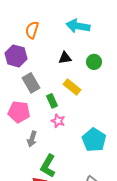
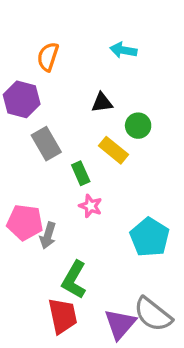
cyan arrow: (78, 26) -> (123, 50), size x0.7
green circle: (94, 62) -> (138, 126), moved
pink pentagon: (19, 112) -> (25, 222), moved

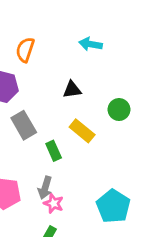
green circle: (138, 126) -> (119, 110), moved
pink star: (91, 206) -> (54, 203), moved
gray arrow: (48, 236) -> (45, 188), moved

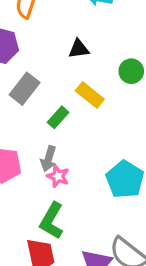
gray rectangle: (24, 125) -> (25, 89), turned 68
green rectangle: (54, 151) -> (58, 117), turned 66

